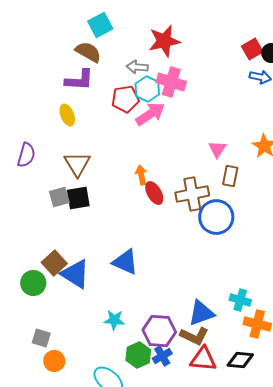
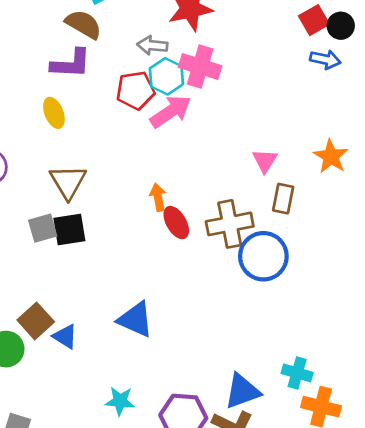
blue triangle: (75, 274) -> (65, 336), size x0.6

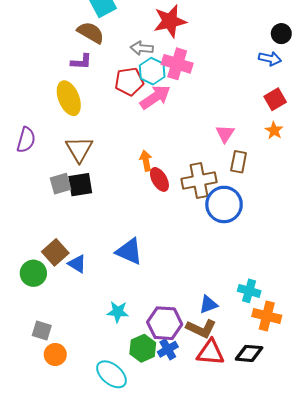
red square: (314, 20) -> (275, 99), moved
purple L-shape: (71, 64) -> (81, 62), size x0.7
yellow ellipse: (54, 113) -> (69, 98), size x1.5
orange star: (331, 156) -> (274, 130), size x0.7
blue triangle: (242, 391) -> (208, 304), size x0.7

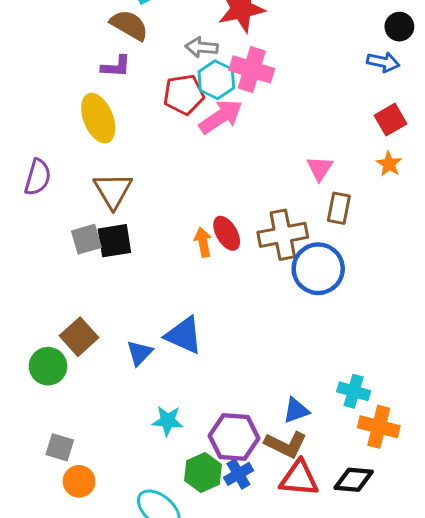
orange arrow: (146, 161) -> (203, 242), moved
blue triangle: (77, 264) -> (140, 353), moved, turned 42

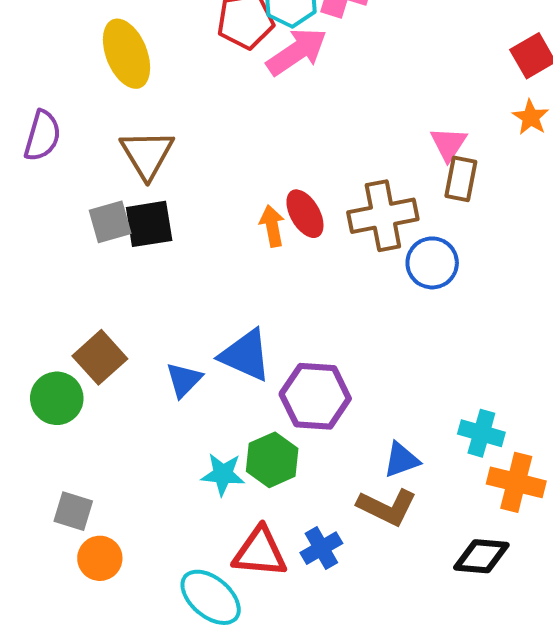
pink triangle: (320, 168) -> (449, 144), moved
blue circle: (318, 269) -> (432, 263), size x0.7
purple hexagon: (234, 437) -> (315, 396), moved
green hexagon: (203, 472) -> (272, 460), moved
red triangle: (299, 478) -> (260, 552), moved

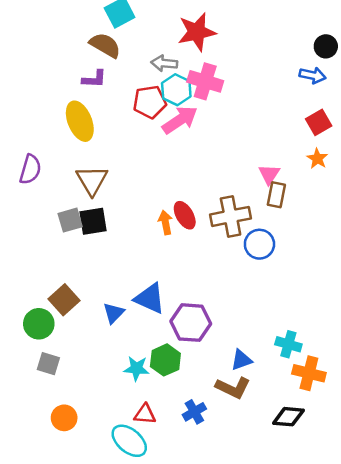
gray square: (73, 511) -> (48, 364), moved
red triangle: (260, 552) -> (145, 414), moved, size x0.7

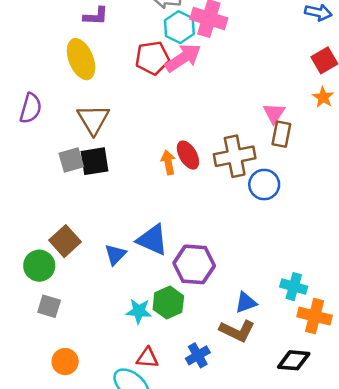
red pentagon: (150, 102) -> (152, 58), moved

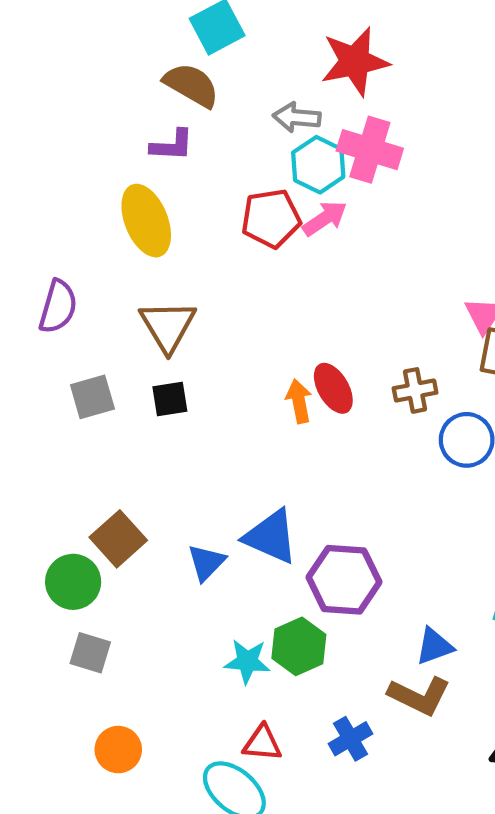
pink arrow: (183, 58) -> (325, 218), size x0.7
brown cross: (235, 156) -> (415, 390), size x0.6
gray square: (71, 160) -> (92, 397), moved
black square: (95, 161) -> (170, 399), size x0.7

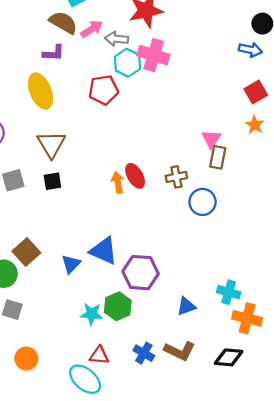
pink arrow: (325, 218) -> (92, 29), moved
brown L-shape: (419, 696) -> (180, 351), moved
blue cross: (350, 739) -> (144, 353), turned -30

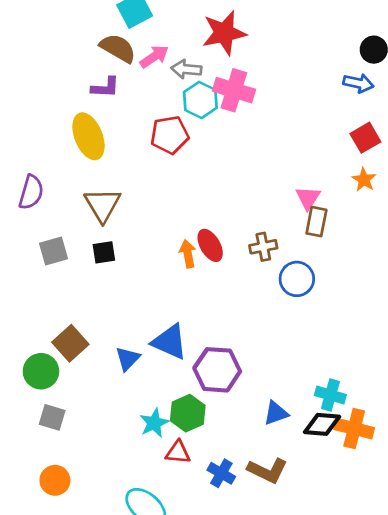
cyan star: (92, 314) -> (154, 423), turned -30
red triangle: (99, 355) -> (178, 452), moved
black diamond: (229, 357) -> (322, 424), moved
orange circle: (26, 359) -> (55, 480), moved

